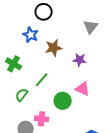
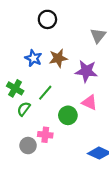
blue star: (31, 35) -> (33, 58), moved
purple star: (80, 60) -> (86, 71), size x1.5
green cross: (14, 64) -> (15, 88), moved

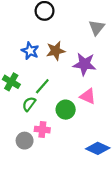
green semicircle: (24, 109) -> (29, 104), moved

